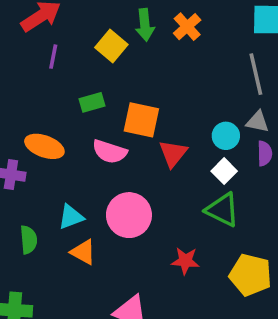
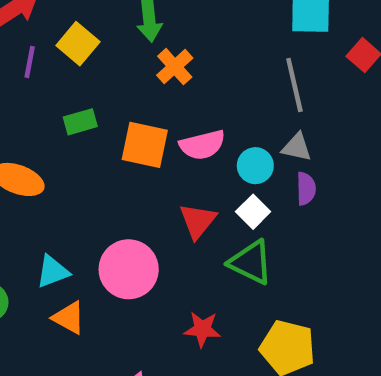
orange cross: (187, 27) -> (175, 67), moved
yellow square: (111, 46) -> (78, 44), moved
pink semicircle: (110, 152) -> (202, 145), moved, turned -32
red triangle: (173, 153) -> (198, 221), moved

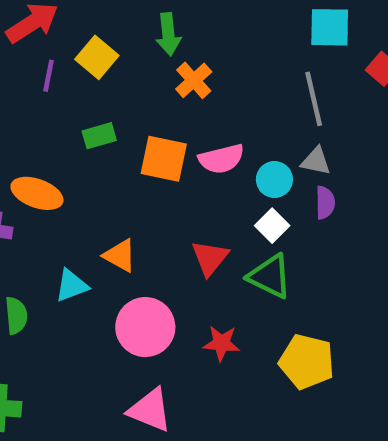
red triangle: (198, 221) -> (210, 258), moved
pink circle: (129, 269) -> (145, 327), moved
orange triangle: (69, 318) -> (120, 256), moved

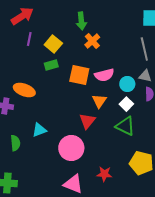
yellow square: (97, 57) -> (53, 44), moved
orange triangle: (120, 256) -> (99, 101), moved, turned 35
red triangle: (210, 258) -> (87, 121), moved
red star: (221, 343) -> (104, 174), moved

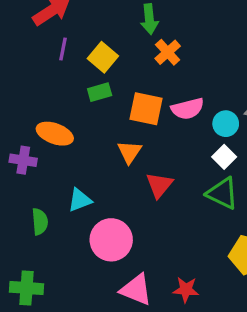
orange triangle: (99, 101) -> (129, 152), moved
pink circle: (71, 148) -> (111, 240), moved
red star: (104, 174) -> (186, 290), moved

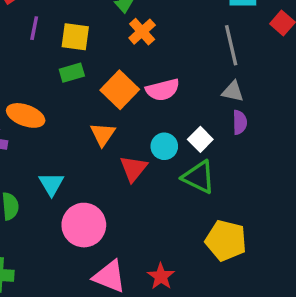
yellow square: (103, 57) -> (75, 37), turned -32
orange square: (146, 109) -> (120, 90), turned 32
cyan circle: (226, 124) -> (164, 146), moved
cyan triangle: (80, 200) -> (51, 184), turned -40
red star: (186, 290) -> (161, 276), turned 30

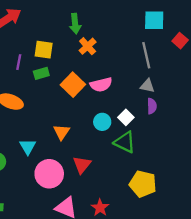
purple line: (34, 28) -> (19, 62), moved
orange triangle: (103, 134) -> (62, 132), moved
red triangle: (133, 169) -> (82, 165), moved

